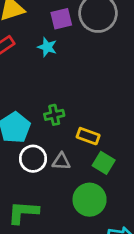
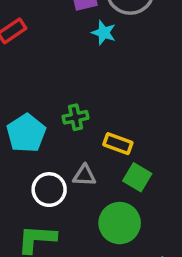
cyan star: (47, 47) -> (104, 33), moved
white circle: (33, 159) -> (49, 190), moved

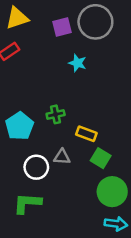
cyan star: (104, 33) -> (77, 63), moved
green circle: (120, 223) -> (112, 192), moved

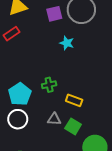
green square: (101, 158) -> (73, 126), moved
white circle: (36, 167) -> (18, 119), moved

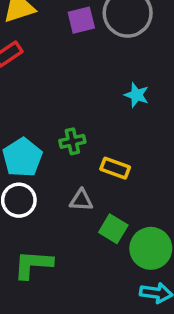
cyan star: (67, 43) -> (137, 95), moved
green square: (73, 126) -> (113, 229), moved

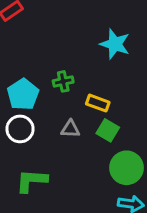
cyan star: (137, 95) -> (115, 44), size x1.5
green square: (113, 229) -> (108, 130), moved

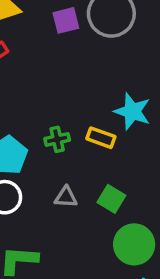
cyan star: (115, 44) -> (132, 111), moved
yellow rectangle: (98, 103) -> (101, 138), moved

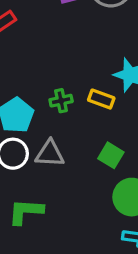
gray triangle: (66, 197) -> (50, 154), moved, size x1.4

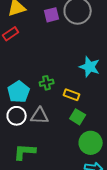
yellow rectangle: (101, 99) -> (72, 95), moved

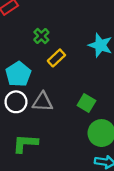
green cross: (47, 83) -> (41, 36), moved, turned -32
yellow rectangle: (72, 95) -> (56, 58), moved, turned -63

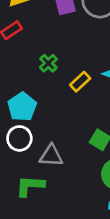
yellow rectangle: (56, 58) -> (80, 82), moved
gray triangle: (43, 102) -> (51, 156), moved

